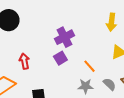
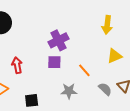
purple square: (60, 58) -> (54, 62), turned 32
gray star: (85, 86) -> (69, 91), moved

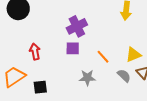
yellow triangle: (114, 56) -> (133, 55), moved
black square: (32, 100) -> (40, 87), moved

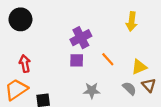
red arrow: (35, 52) -> (25, 64), moved
orange line: (103, 57) -> (108, 59), moved

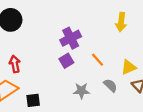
purple square: (77, 60) -> (66, 61), turned -32
gray semicircle: (129, 88) -> (110, 85), moved

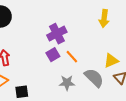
orange line: (98, 60) -> (72, 57), moved
gray semicircle: (110, 85) -> (94, 78), size x1.5

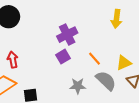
orange line: (72, 57) -> (94, 59), moved

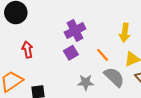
yellow arrow: (116, 19) -> (125, 33), moved
red arrow: (13, 60) -> (27, 50), moved

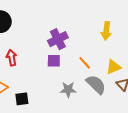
yellow arrow: (125, 33) -> (106, 31), moved
purple square: (71, 53) -> (54, 61), turned 32

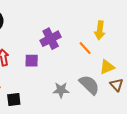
purple square: (54, 61) -> (32, 61), moved
orange line: (85, 63) -> (85, 48), moved

